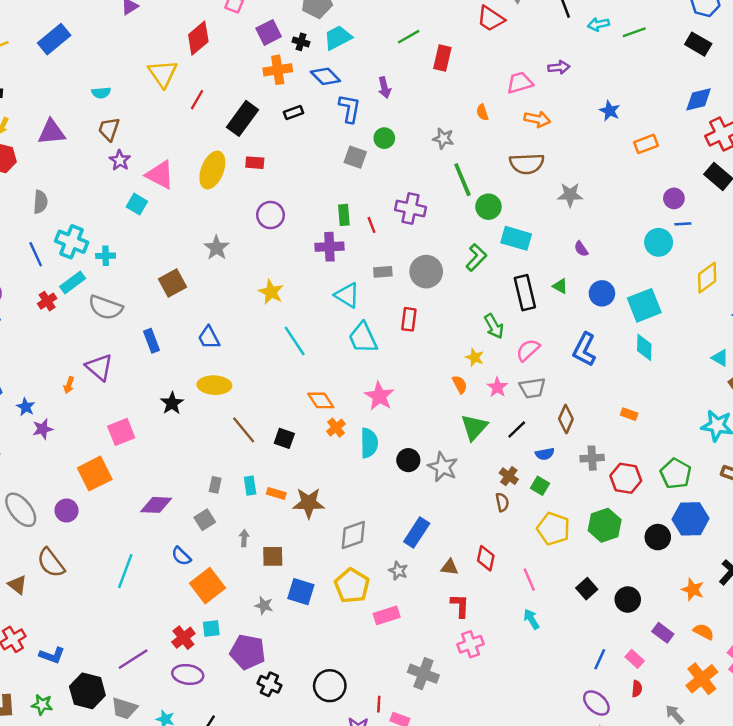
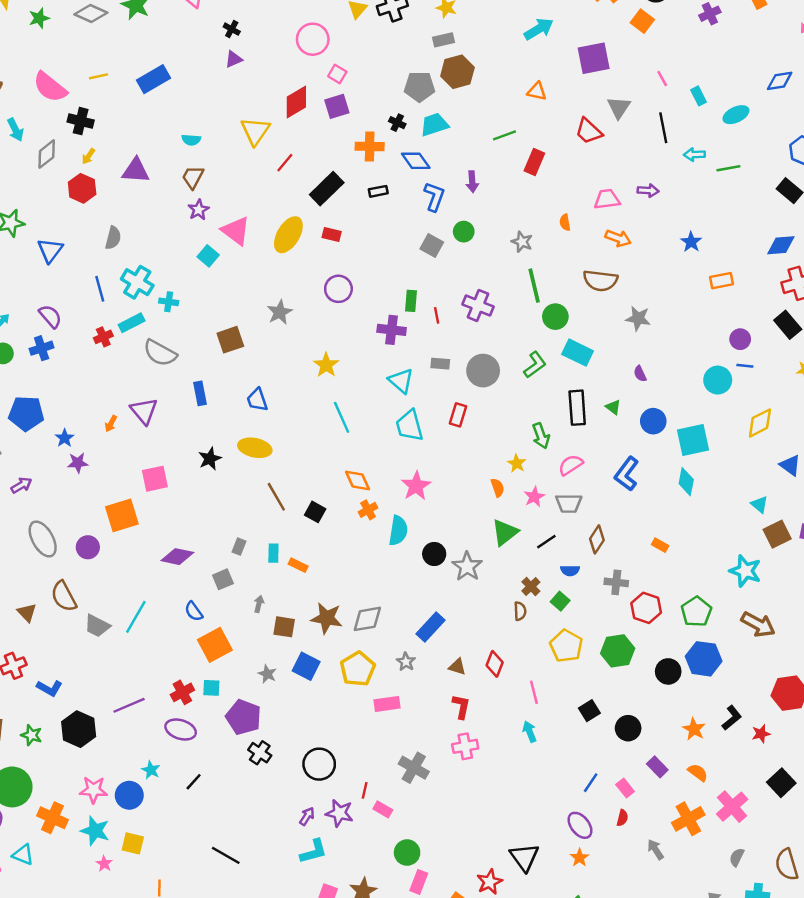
purple square: (269, 32) -> (337, 106), moved
brown star: (309, 503) -> (327, 618), moved
gray trapezoid: (124, 708) -> (97, 626), moved

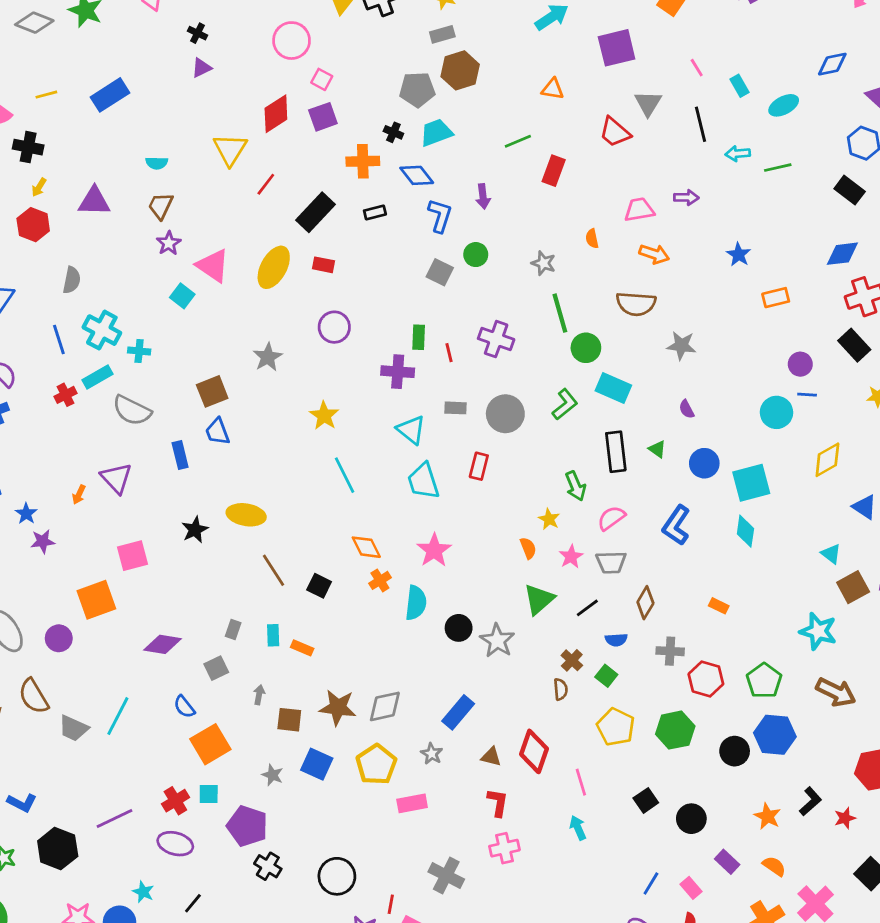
blue trapezoid: (257, 400) -> (218, 432), moved
red diamond: (495, 664) -> (534, 751), size x1.4

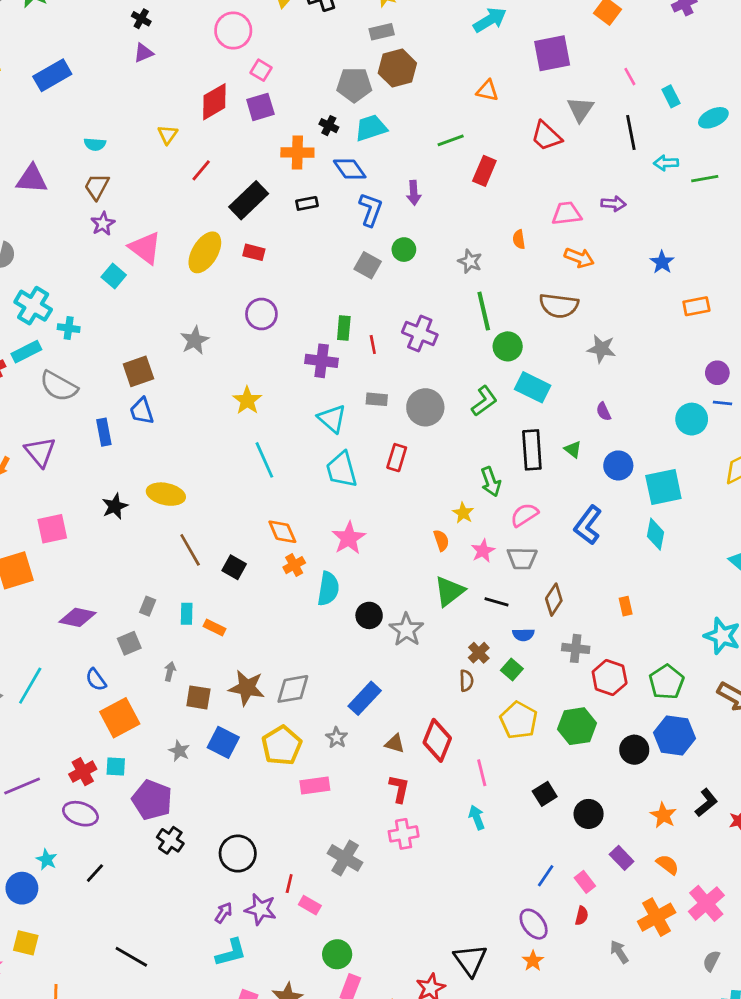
yellow triangle: (230, 149) -> (168, 135), size x0.6
orange rectangle: (719, 606) -> (626, 606), turned 48
black line: (587, 608) -> (497, 602), turned 50

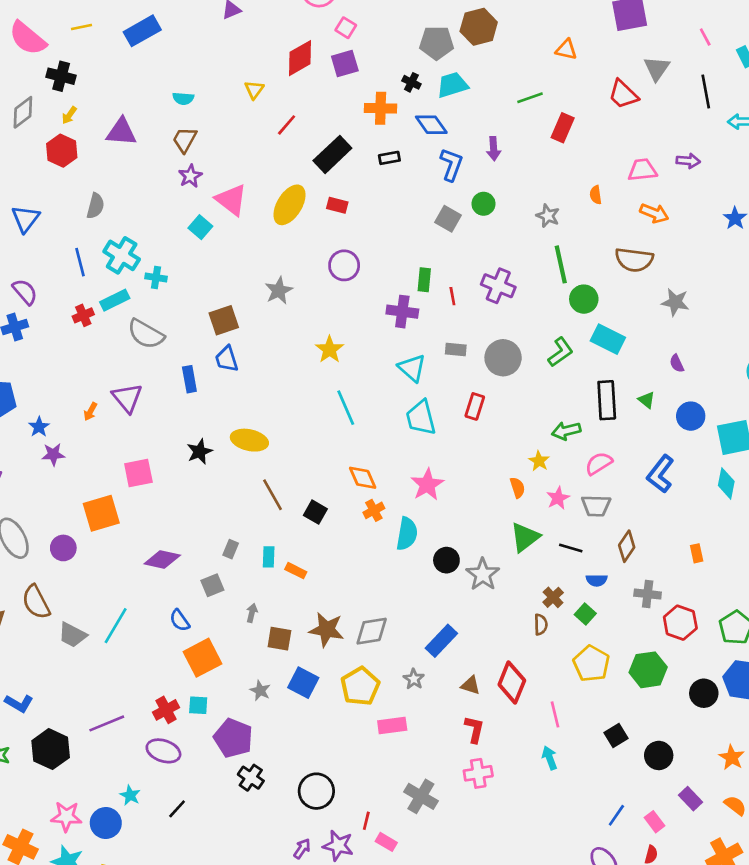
green arrow: (491, 482) -> (566, 431), turned 96

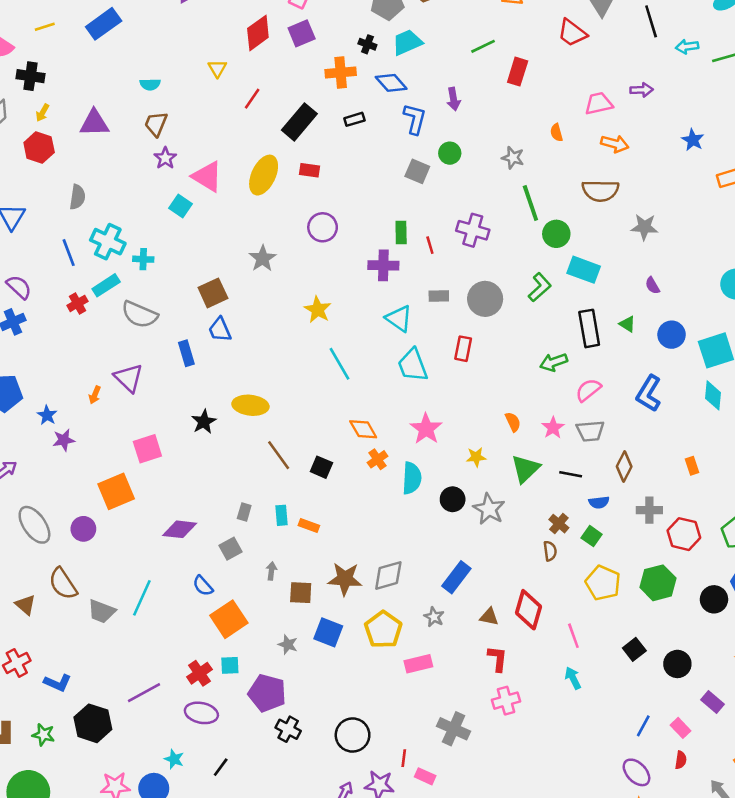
yellow star: (539, 461) -> (476, 457), moved, turned -30

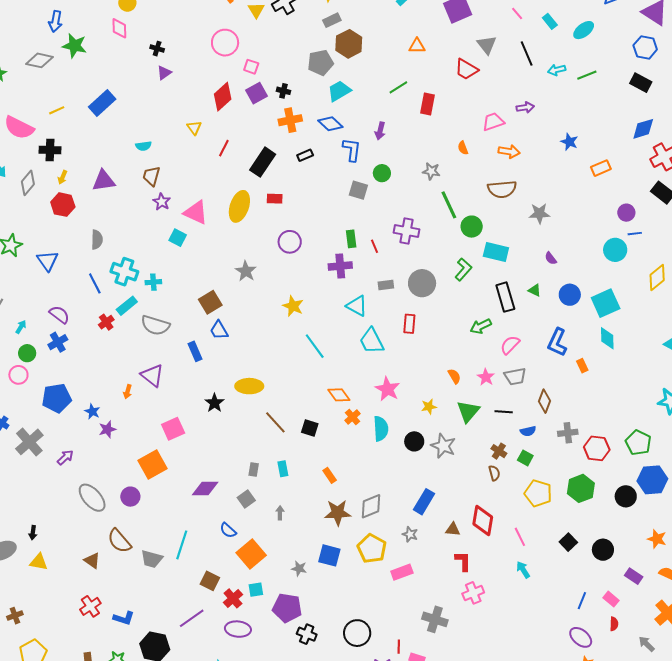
black cross: (367, 44) -> (283, 91), moved
purple arrow: (454, 99) -> (380, 131), turned 30
orange rectangle: (692, 466) -> (582, 366), moved
orange rectangle: (309, 526) -> (330, 475), moved, turned 42
brown square: (301, 593) -> (210, 581), moved, turned 30

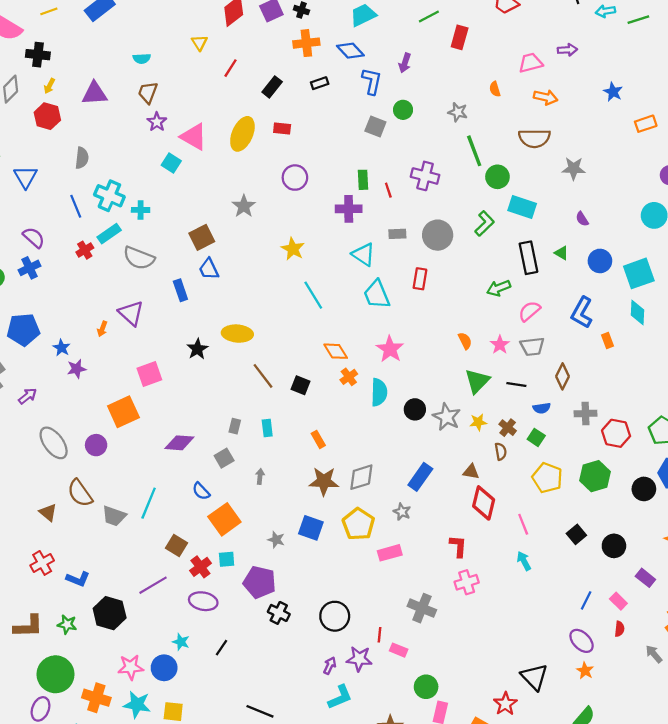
black rectangle: (263, 162) -> (272, 87), size x0.7
yellow star: (429, 407) -> (478, 422), moved
brown triangle: (453, 529) -> (471, 472), moved

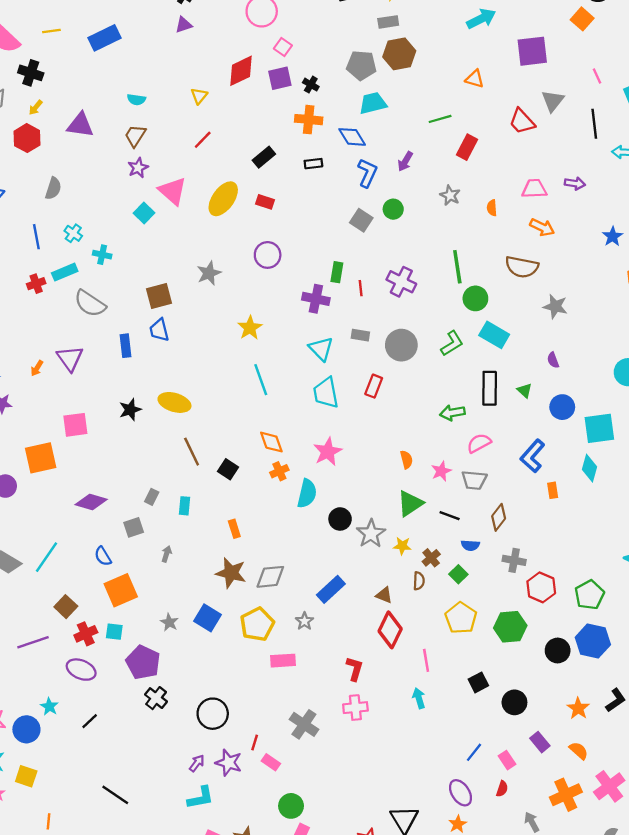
red line: (230, 68) -> (203, 140), moved
gray star: (458, 112) -> (450, 195), moved
cyan cross: (109, 196) -> (73, 233), size x0.6

